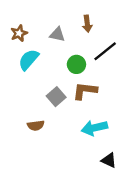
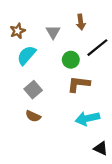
gray triangle: (57, 34) -> (53, 32), turned 48
gray square: (56, 97) -> (33, 90), moved
brown semicircle: (36, 125) -> (33, 116), turned 32

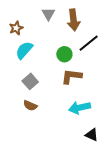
brown arrow: (81, 22) -> (74, 20), size x1.5
gray triangle: (53, 32) -> (48, 14), moved

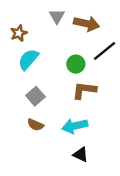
brown arrow: (74, 20) -> (87, 24), turned -70
cyan arrow: (80, 108) -> (75, 126), moved
black triangle: (92, 135) -> (81, 154), moved

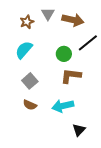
brown star: (19, 33) -> (27, 22), moved
black triangle: (81, 154) -> (79, 130), moved, turned 48

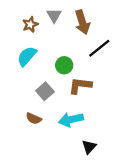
brown arrow: (73, 20) -> (82, 22), turned 60
green circle: (64, 54) -> (64, 65), moved
gray square: (30, 81) -> (45, 91), moved

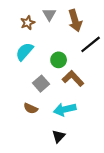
brown L-shape: (80, 86) -> (73, 78), turned 40
black triangle: (89, 147) -> (59, 136), moved

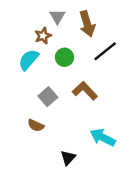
brown star: (28, 23) -> (43, 36), moved
green circle: (59, 60) -> (65, 57), moved
cyan arrow: (65, 109) -> (103, 137), moved, turned 40

